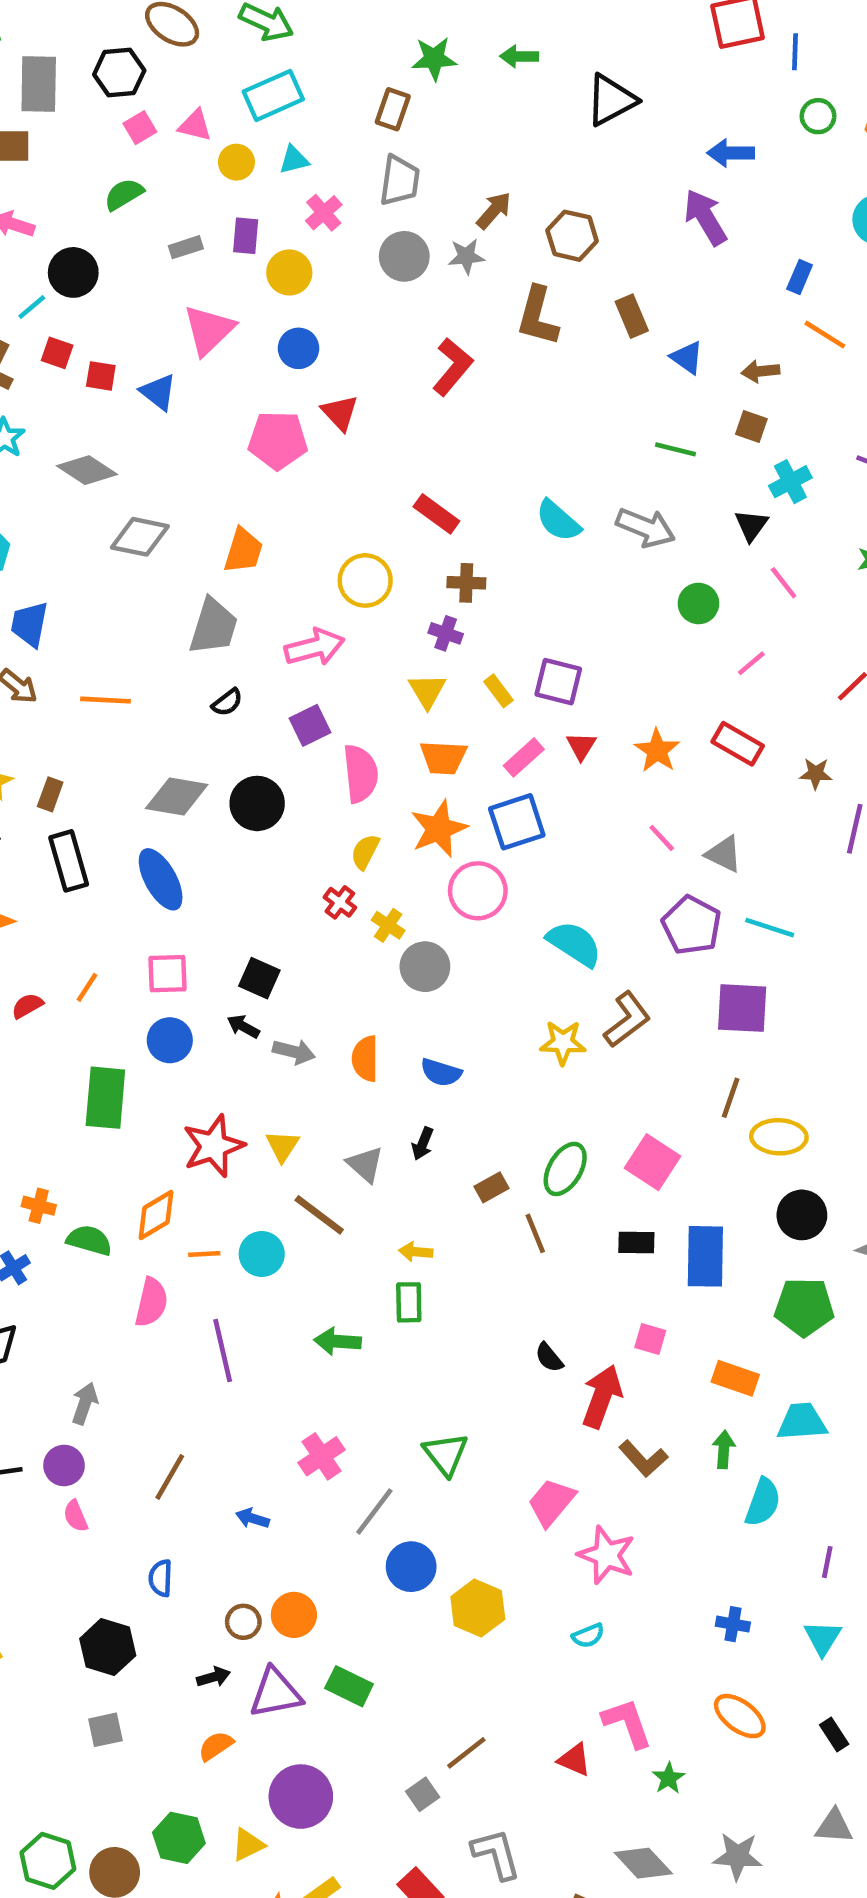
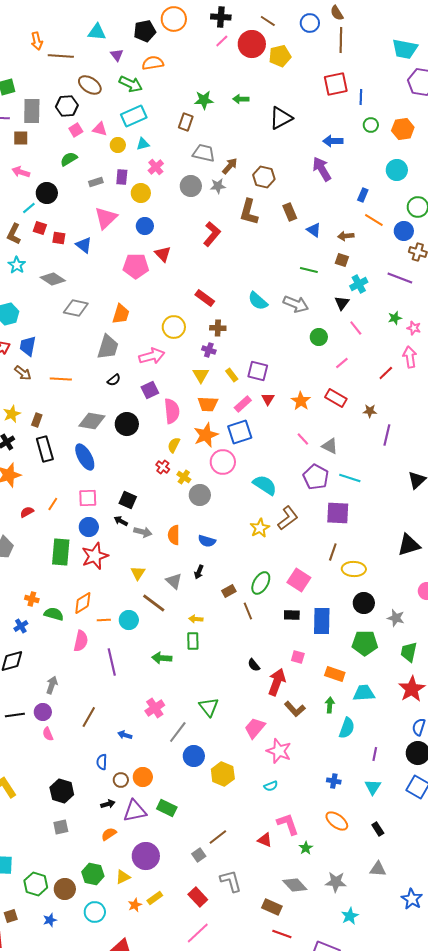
gray trapezoid: (400, 181) -> (204, 153), moved, turned -85
yellow star: (563, 1043) -> (260, 528), turned -30
red star: (213, 1146) -> (95, 556), moved
blue semicircle: (161, 1578) -> (102, 762), moved

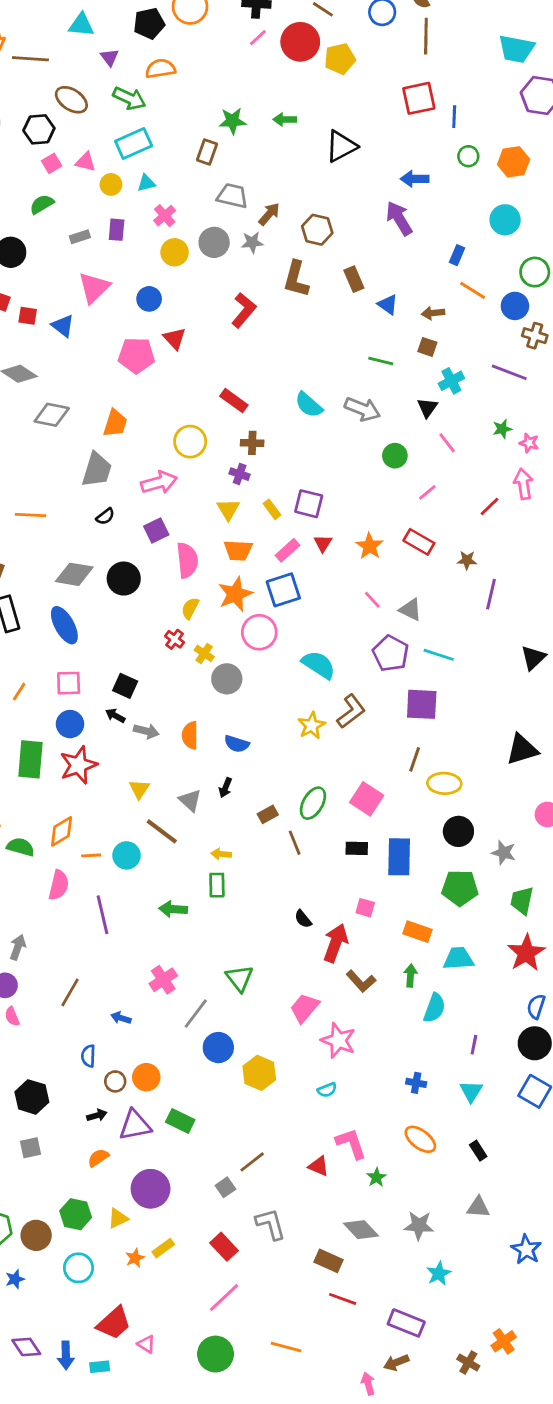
yellow circle: (141, 193) -> (175, 252), moved

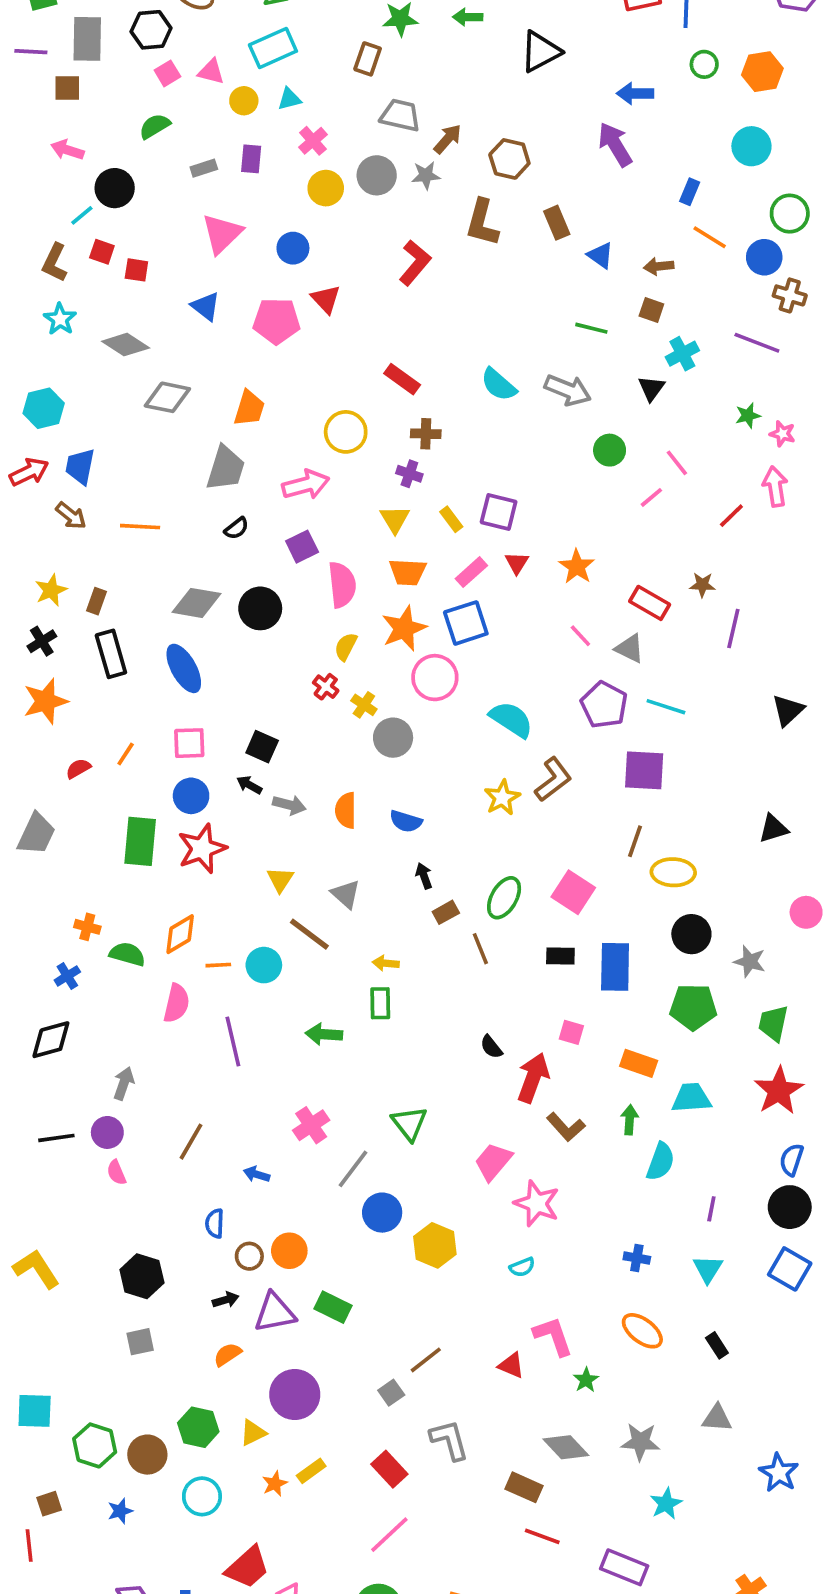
blue triangle: (63, 326) -> (206, 306), moved
pink line: (447, 443) -> (677, 463), moved
red rectangle: (419, 542) -> (650, 603), moved
black triangle: (522, 749) -> (773, 829), size x0.7
black arrow: (225, 788) -> (424, 876), moved, turned 138

